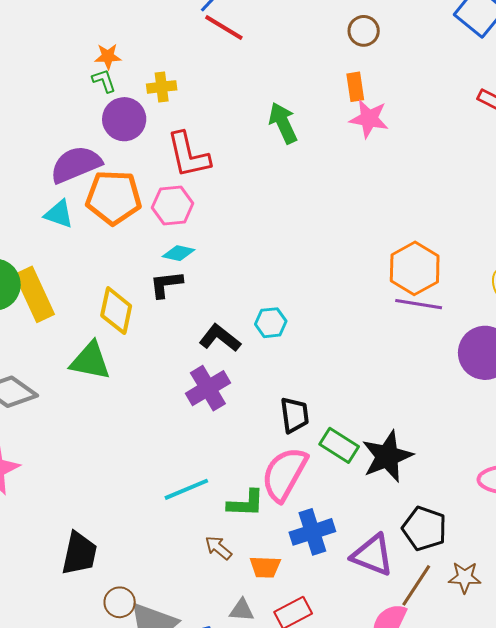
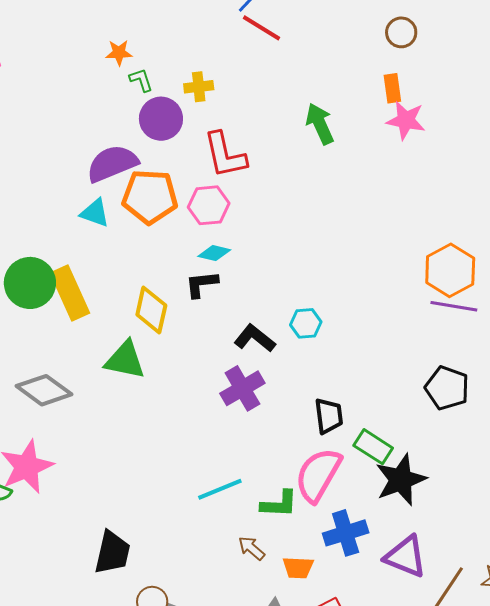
orange star: (108, 56) -> (119, 53), moved
black star: (387, 456) -> (401, 480), moved
black pentagon: (424, 529) -> (447, 388), moved

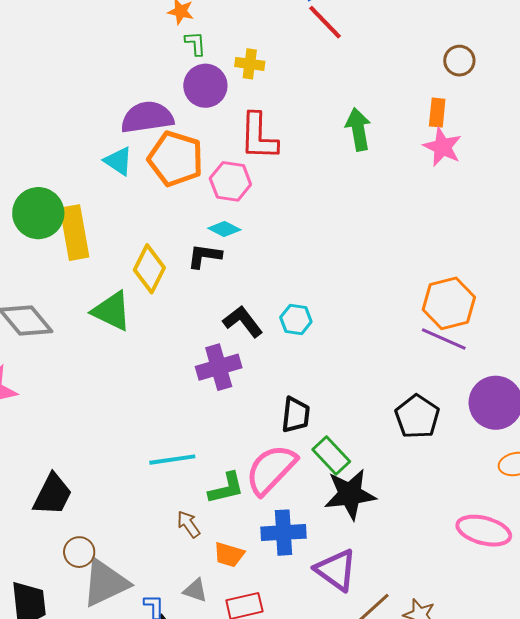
green L-shape: (279, 504) -> (226, 488), turned -30

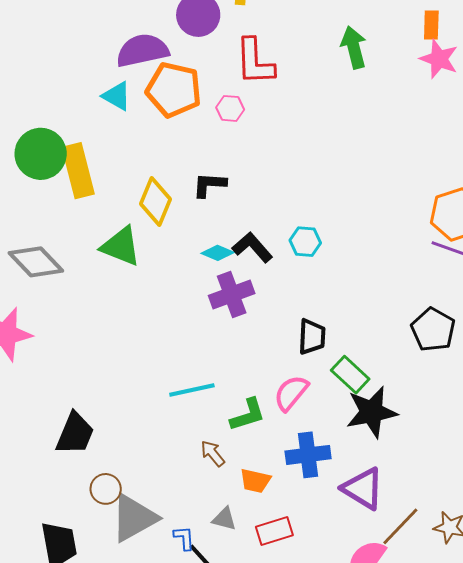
pink hexagon: (230, 181) -> (230, 108), size x0.7
cyan diamond: (224, 229) -> (218, 253), moved
pink semicircle: (271, 469) -> (291, 393), size x0.7

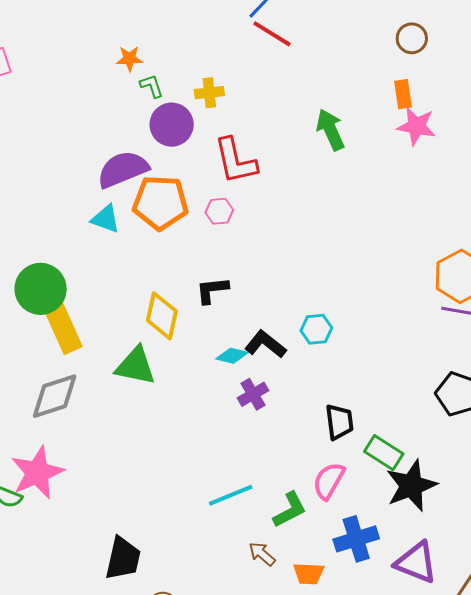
yellow rectangle: (78, 171) -> (62, 326), moved
gray diamond: (36, 262) -> (55, 396), turned -54
purple cross: (232, 294) -> (253, 394), size x0.7

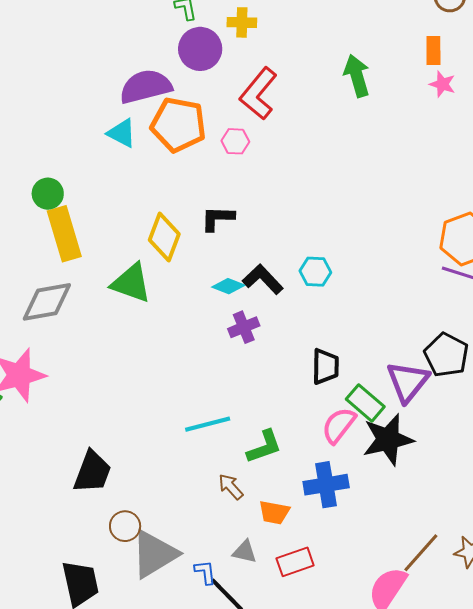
pink star: (416, 126) -> (442, 84), size x0.7
red L-shape: (235, 161) -> (258, 94), turned 44
green circle: (41, 289) -> (48, 194), size x0.6
pink semicircle: (329, 481) -> (339, 425), moved
purple triangle: (416, 562) -> (408, 382), moved, turned 39

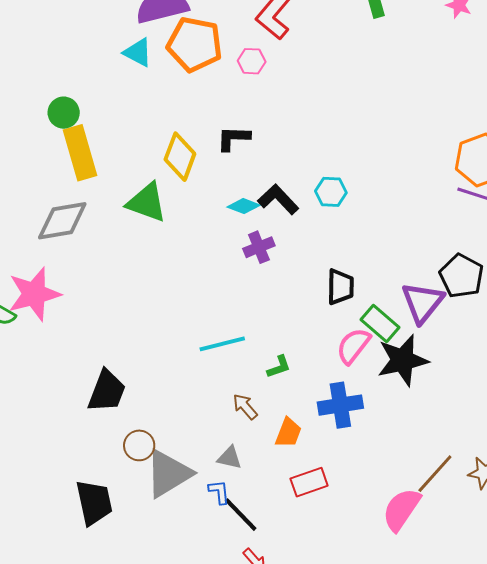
green L-shape: (264, 447) -> (279, 367), size x0.7
orange trapezoid: (274, 512) -> (288, 433), turned -80
gray triangle: (245, 552) -> (230, 458), moved

